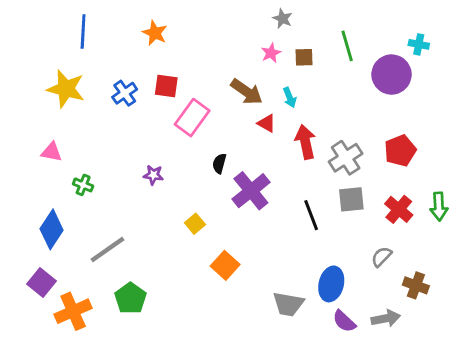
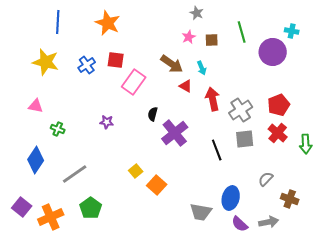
orange star: (155, 33) -> (108, 23), size x1.4
red cross: (399, 209) -> (278, 133), moved
yellow square: (195, 224) -> (136, 171), moved
purple square: (41, 283) -> (22, 207), moved

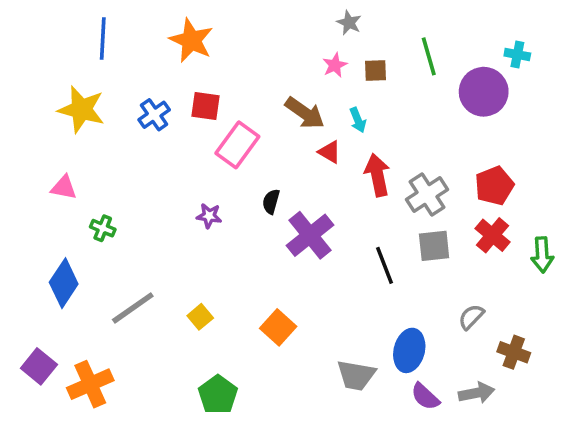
purple star: (107, 122) -> (209, 216), moved
yellow square: (136, 171) -> (200, 317), moved
green pentagon: (91, 208) -> (218, 395), moved

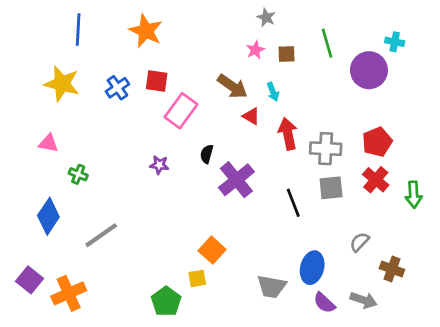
gray cross: (427, 195) -> (326, 149), turned 36
yellow square: (200, 317) -> (197, 278), moved, turned 30
gray arrow: (477, 393) -> (364, 300), turned 30

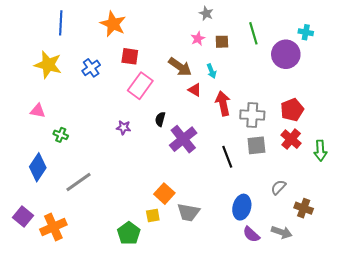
red square: (157, 81) -> (130, 56), moved
gray trapezoid: (272, 287) -> (188, 212), moved

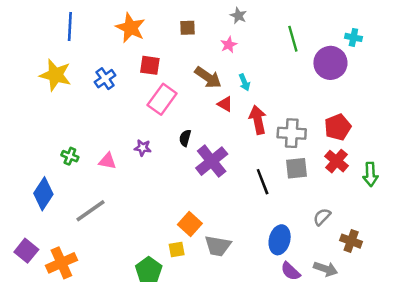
brown square: (222, 42) -> (187, 28), moved
pink triangle: (38, 111) -> (108, 161), moved

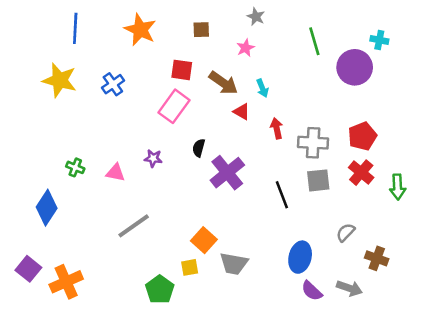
red square: (150, 65) -> (182, 70), moved
red arrow: (258, 120) -> (277, 128), size x0.7
gray line: (91, 211) -> (134, 226), moved

